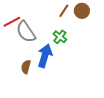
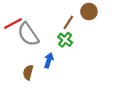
brown line: (64, 11) -> (68, 22), moved
blue arrow: (45, 56) -> (49, 60), size x0.6

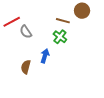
brown line: (68, 22) -> (63, 21), turned 72
gray semicircle: (28, 34) -> (26, 32), size x0.6

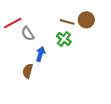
brown circle: (82, 11) -> (86, 20), moved
blue arrow: (45, 56) -> (40, 54), moved

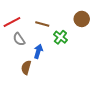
brown line: (67, 22) -> (42, 24), moved
gray semicircle: (28, 34) -> (19, 39), moved

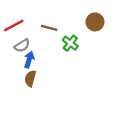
gray semicircle: (19, 39) -> (22, 46), turned -88
blue arrow: (38, 51) -> (29, 60), moved

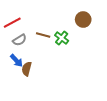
brown line: (49, 28) -> (43, 35), moved
blue arrow: (29, 60) -> (16, 61), moved, turned 120

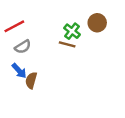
brown line: (43, 35) -> (67, 44), moved
green cross: (62, 38) -> (72, 31), moved

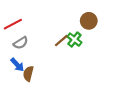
green cross: (72, 31) -> (74, 40), moved
brown line: (67, 44) -> (61, 41), turned -56

